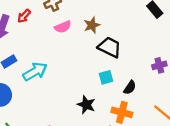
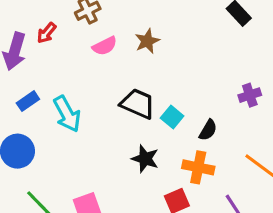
black trapezoid: (110, 47) -> (138, 104), moved
cyan arrow: (35, 72) -> (67, 114), turned 95
cyan square: (106, 77) -> (172, 117), turned -32

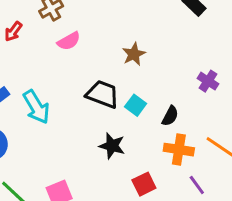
brown star: (147, 41) -> (134, 54), moved
purple cross: (250, 95) -> (208, 81), turned -36
orange cross: (198, 167) -> (179, 150), moved

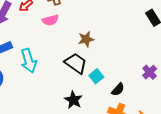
pink semicircle: (69, 41) -> (50, 20), moved
brown star: (134, 54) -> (86, 39), moved

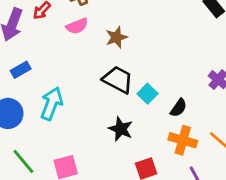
brown star: (86, 39) -> (116, 37), moved
cyan arrow: (29, 61) -> (52, 104), moved, turned -135

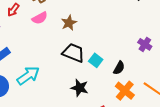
cyan arrow: (52, 104) -> (28, 75), turned 40
orange cross: (183, 140) -> (125, 91), turned 30

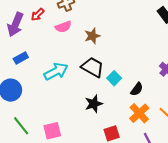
cyan arrow: (28, 75) -> (56, 71), moved
black star: (80, 88) -> (94, 104), turned 30

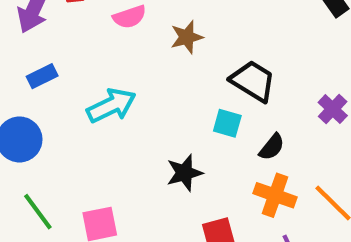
black trapezoid: (93, 67) -> (253, 81), moved
cyan square: (114, 78) -> (227, 123), turned -32
orange cross: (139, 113) -> (275, 195), turned -30

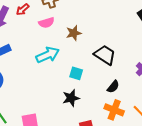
cyan arrow: (111, 106) -> (48, 55), moved
cyan square: (227, 123) -> (76, 73), moved

